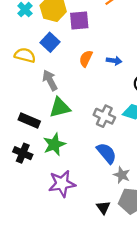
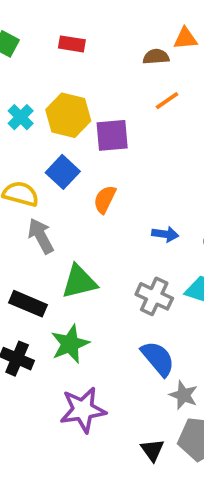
orange semicircle: (86, 59) -> (105, 199), moved
blue arrow: (114, 61) -> (165, 234), moved
gray arrow: (50, 80) -> (41, 236), moved

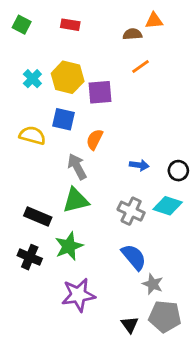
blue square: (63, 172) -> (64, 119), turned -30
gray arrow: (41, 236) -> (77, 167), moved

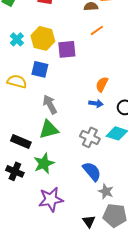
orange semicircle: (95, 139) -> (102, 84), moved

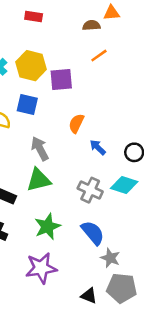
orange semicircle: (102, 84) -> (76, 123), moved
blue arrow: (96, 103) -> (98, 147), turned -144
green star: (44, 163) -> (47, 226), moved
black triangle: (89, 221) -> (89, 296), turned -32

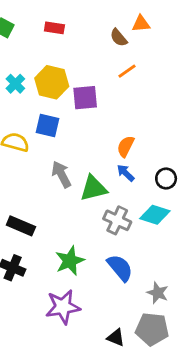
brown semicircle: (91, 25) -> (119, 38), turned -126
orange semicircle: (76, 123) -> (126, 146), moved
green triangle: (39, 180) -> (93, 188), moved
gray star: (110, 258) -> (158, 293), moved

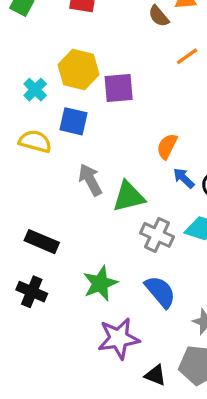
orange line: (127, 71) -> (187, 56), moved
cyan cross: (15, 84) -> (35, 90), moved
blue arrow: (126, 173) -> (184, 178), moved
purple star: (63, 307) -> (119, 338), moved

